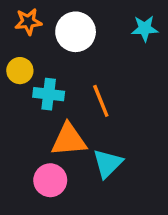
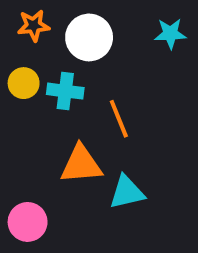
cyan cross: (49, 94) -> (65, 91), moved
cyan triangle: (108, 163) -> (127, 192), turned 32
pink circle: (50, 180) -> (28, 222), moved

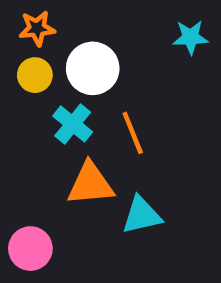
white circle: (89, 37) -> (93, 68), moved
yellow circle: (24, 83) -> (35, 75), moved
cyan cross: (65, 91) -> (73, 124), moved, turned 32

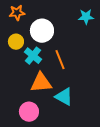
yellow circle: (35, 75) -> (16, 42), moved
cyan triangle: (142, 215) -> (64, 97), turned 42
pink circle: (30, 249) -> (29, 112), moved

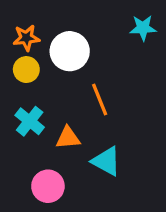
orange star: (17, 13) -> (26, 38), moved
cyan cross: (33, 56) -> (30, 121), moved
orange triangle: (41, 83) -> (68, 138), size x0.7

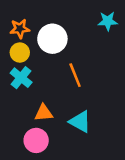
cyan cross: (30, 121) -> (21, 78), moved
orange triangle: (68, 138) -> (44, 113), moved

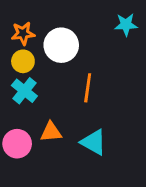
orange line: (75, 75) -> (88, 88), turned 30
pink circle: (36, 140) -> (17, 144), moved

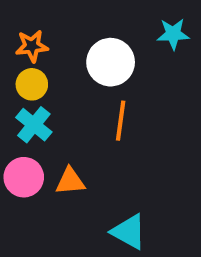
white circle: (61, 45) -> (111, 62), moved
cyan triangle: (94, 142) -> (129, 232), moved
pink circle: (17, 144) -> (24, 177), moved

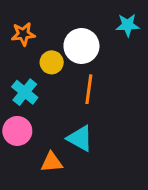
yellow circle: (32, 84) -> (52, 62), moved
orange triangle: (70, 181) -> (52, 162), moved
cyan triangle: (129, 232) -> (80, 138), moved

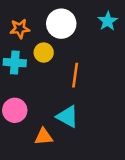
cyan star: (128, 25) -> (108, 21), turned -30
white circle: (81, 46) -> (61, 24), moved
cyan cross: (25, 92) -> (15, 63), moved, turned -35

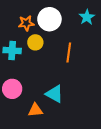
orange star: (20, 29) -> (26, 23), moved
orange line: (75, 75) -> (69, 53), moved

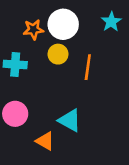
yellow circle: (35, 42) -> (58, 54), moved
orange triangle: (35, 110) -> (45, 141), turned 35

